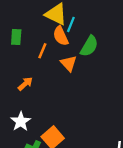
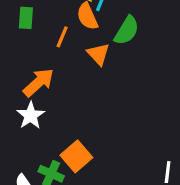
orange arrow: (25, 84) -> (39, 82), size x1.5
white star: (21, 121) -> (31, 115), moved

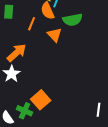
green semicircle: (127, 30) -> (73, 20), turned 48

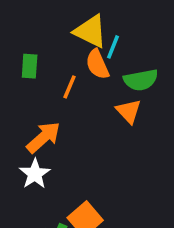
orange triangle: (55, 35) -> (129, 111), moved

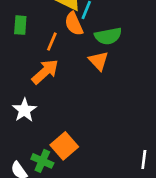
orange arrow: (43, 137) -> (45, 72), moved

